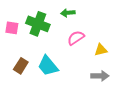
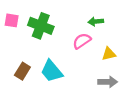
green arrow: (68, 13) -> (96, 22), moved
pink square: (12, 28) -> (12, 20), moved

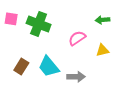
green arrow: (96, 22) -> (102, 20), moved
gray arrow: (108, 82) -> (76, 77), moved

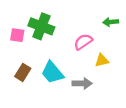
pink square: (11, 19) -> (17, 35), moved
yellow triangle: (102, 50) -> (102, 60), moved

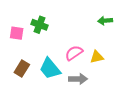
green cross: (41, 26) -> (40, 25), size x0.7
pink semicircle: (83, 42) -> (74, 53), moved

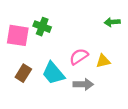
pink square: (17, 33) -> (18, 35), size x1.5

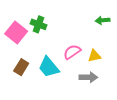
pink square: (18, 35) -> (16, 33), turned 30
gray arrow: (83, 84) -> (88, 77), moved

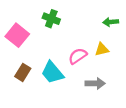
green cross: (39, 24) -> (51, 19), moved
yellow triangle: (94, 56) -> (102, 49), moved

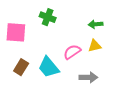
green arrow: (111, 22) -> (96, 24), moved
pink square: (17, 35) -> (16, 32), turned -35

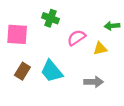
green arrow: (96, 24) -> (112, 26), moved
pink semicircle: (72, 52) -> (76, 38), moved

